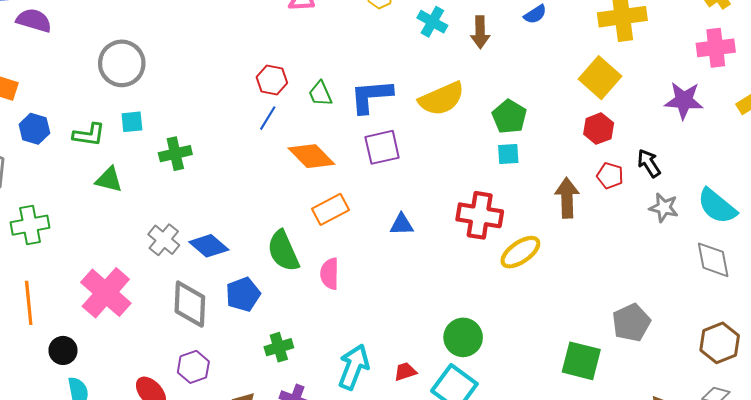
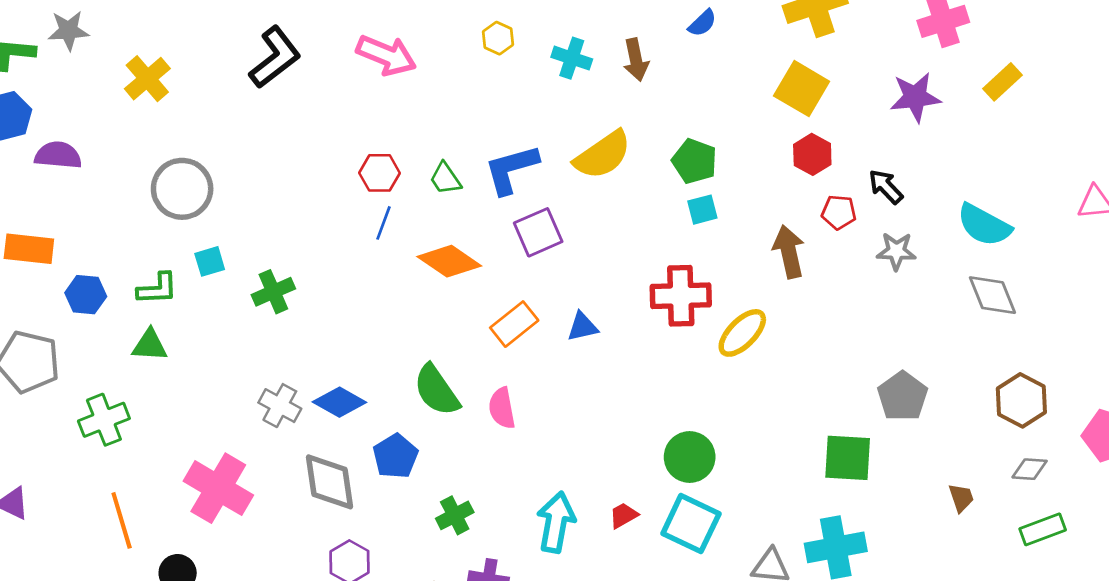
green triangle: (109, 180) -> (150, 345), moved
gray star: (664, 208) -> (896, 251), moved
orange rectangle: (330, 209) -> (514, 324), moved

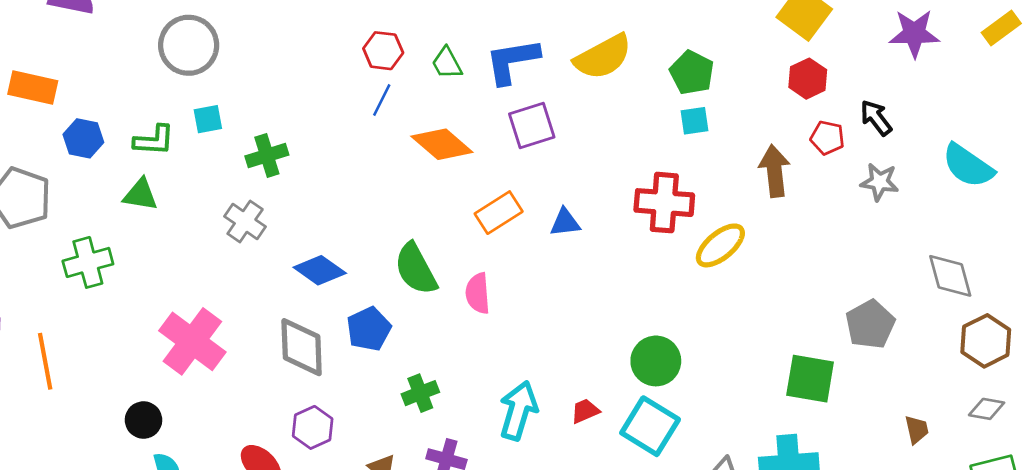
gray diamond: (992, 295) -> (950, 276), moved
gray cross: (280, 406) -> (245, 222), moved
orange line: (122, 520) -> (45, 361), moved

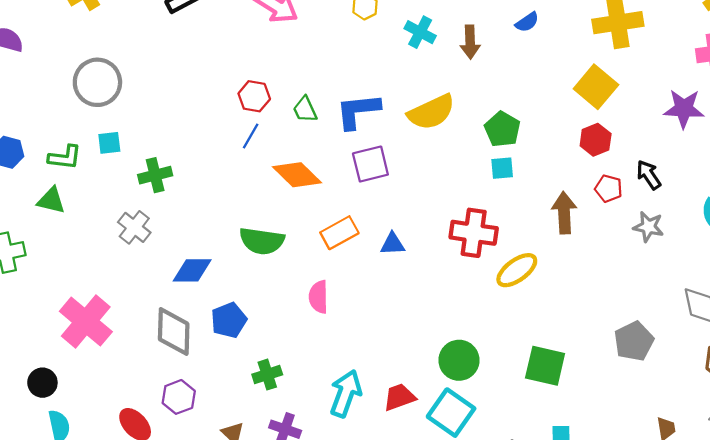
green semicircle: (416, 269) -> (262, 241), moved, turned -57
blue diamond: (320, 270) -> (192, 270), turned -39
green square: (810, 379) -> (545, 366), moved
red trapezoid: (585, 411) -> (399, 397), size x1.4

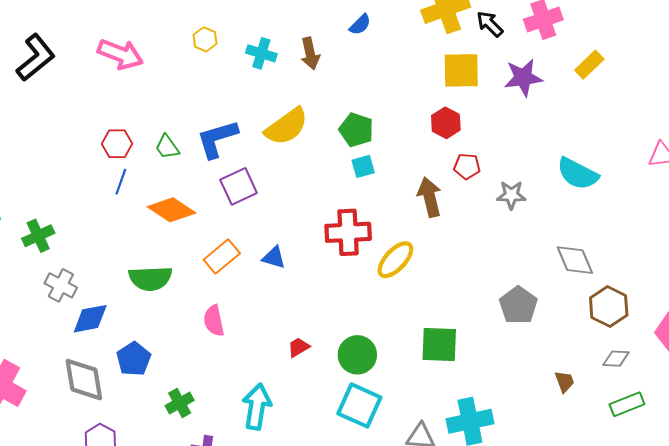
yellow square: (596, 87) -> (461, 70), moved, turned -30
black arrow: (649, 175) -> (490, 24), moved
gray cross: (134, 227) -> (61, 285), moved
blue triangle: (393, 244) -> (274, 257), turned 30
red trapezoid: (399, 397) -> (299, 347), moved, size x0.7

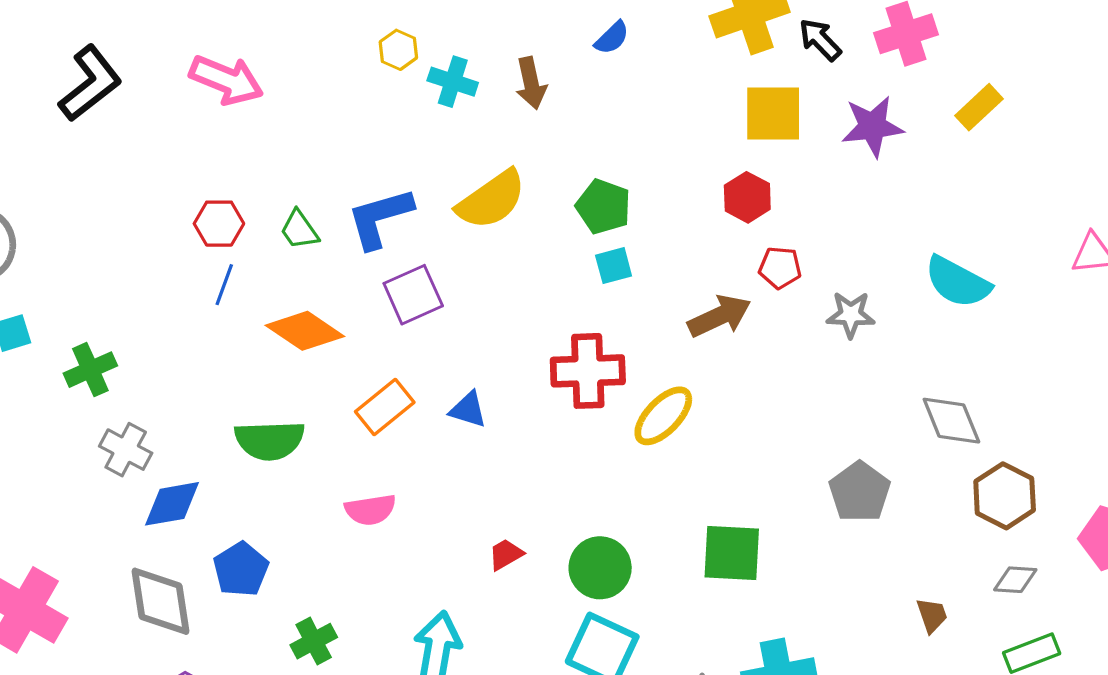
yellow hexagon: (205, 39) -> (398, 50), moved
brown arrow: (430, 197) -> (719, 316), turned 78
pink semicircle: (214, 321) -> (370, 510), turned -88

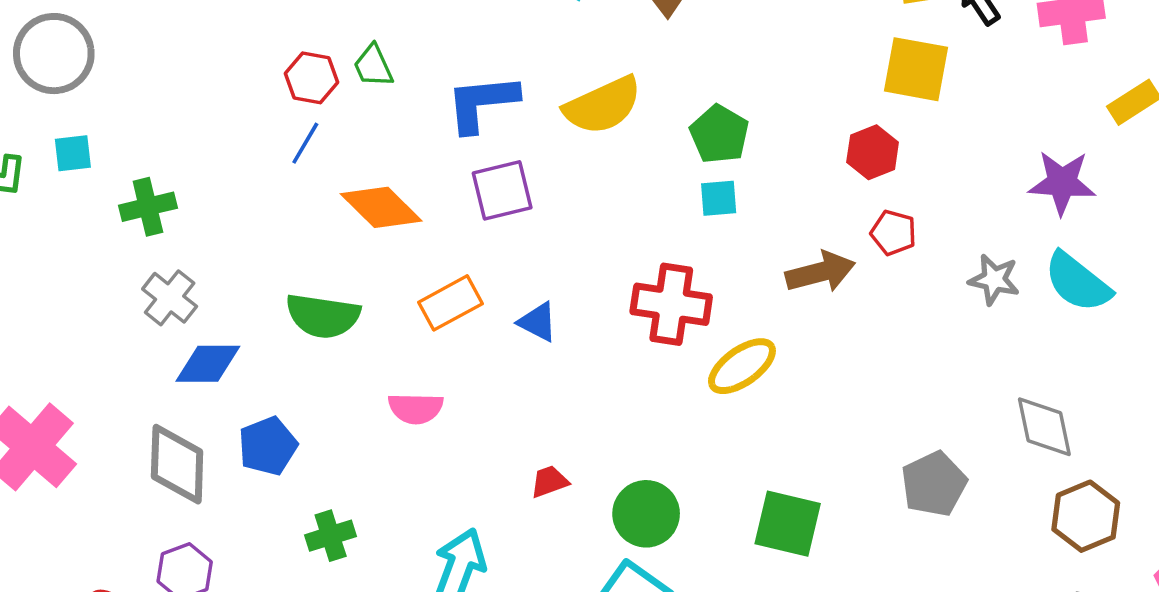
purple star: (872, 126) -> (1062, 183), moved
green trapezoid: (299, 230) -> (373, 66), moved
gray star: (851, 315) -> (994, 280), moved

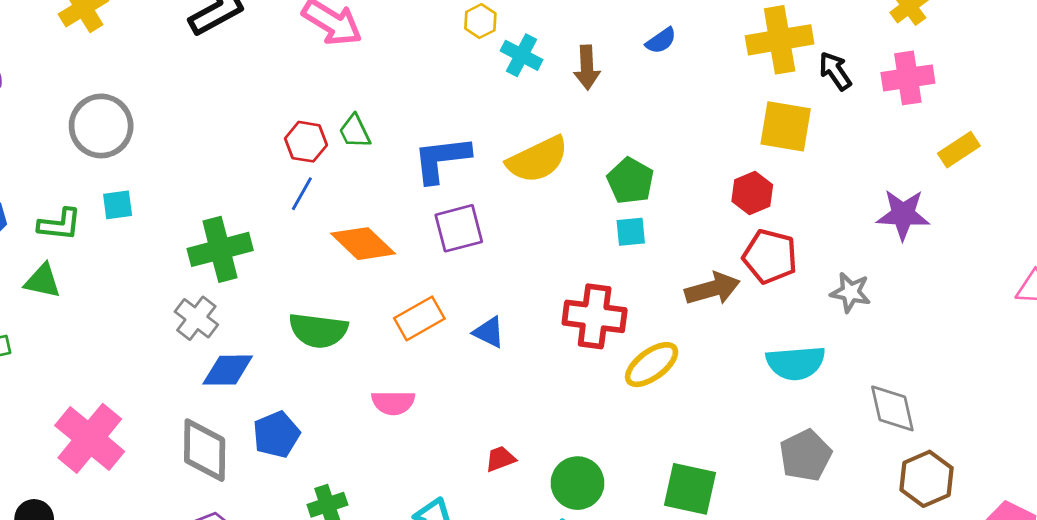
green cross: (148, 207) -> (220, 249), moved, size x1.4
red pentagon: (893, 233) -> (770, 256), size x1.5
cyan semicircle: (1078, 282) -> (796, 363), moved, turned -42

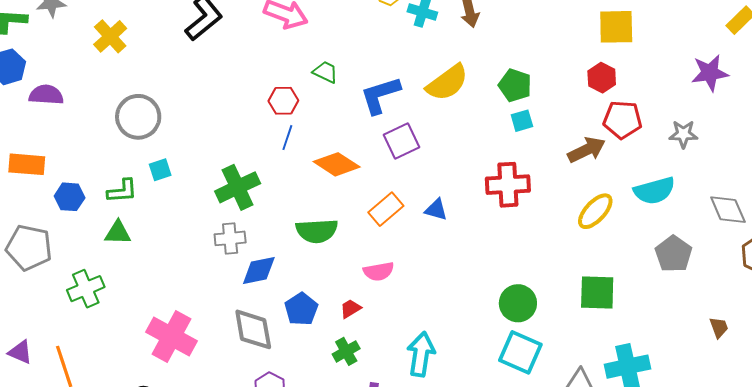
green trapezoid: (355, 131) -> (325, 72), moved, turned 152
gray cross: (196, 318) -> (230, 238), turned -32
yellow ellipse: (652, 365) -> (595, 211), moved
red trapezoid: (500, 459) -> (351, 309), moved

